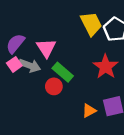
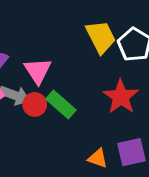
red circle: (54, 86) -> (35, 104), moved
orange triangle: (89, 111) -> (98, 158), turned 48

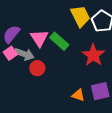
red circle: (35, 104) -> (37, 68), moved
green rectangle: (61, 104) -> (59, 41), moved

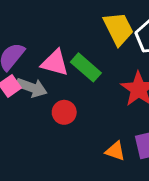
pink triangle: (39, 38) -> (55, 63), turned -42
red circle: (37, 68) -> (64, 112), moved

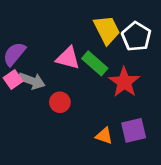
pink triangle: (55, 63) -> (68, 58), moved
green rectangle: (86, 67) -> (95, 63), moved

